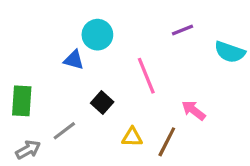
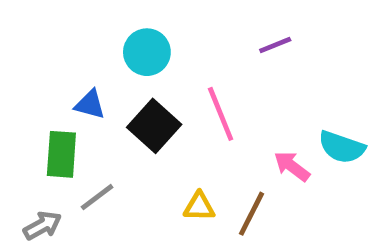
cyan semicircle: (230, 52) -> (342, 147), moved
blue triangle: (74, 60) -> (90, 104), moved
green rectangle: (22, 101) -> (61, 154), moved
black square: (102, 102) -> (154, 126), moved, size x1.5

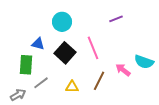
yellow triangle: (199, 207) -> (72, 87), moved
brown line: (251, 214) -> (99, 81), moved

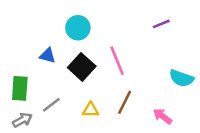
purple line: (116, 19) -> (161, 24), moved
green rectangle: (26, 65) -> (20, 88), moved
pink arrow: (123, 70) -> (163, 116), moved

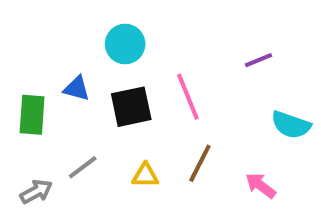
purple line: (161, 24) -> (259, 60), moved
black square: (82, 67) -> (131, 107), turned 36
green rectangle: (20, 88) -> (32, 115), moved

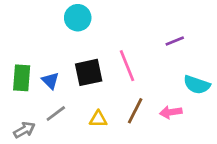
cyan circle: (125, 44) -> (78, 18), moved
blue triangle: (77, 88) -> (50, 81), moved, turned 30
pink arrow: (261, 186) -> (171, 112), moved, turned -45

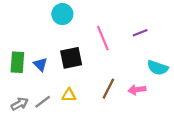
pink line: (127, 66) -> (103, 38), moved
gray line: (56, 113) -> (43, 102), moved
yellow triangle: (98, 119) -> (69, 95), moved

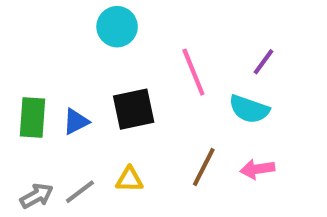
purple line: (140, 33) -> (264, 62), turned -32
blue triangle: (40, 64) -> (76, 122), turned 48
cyan semicircle: (158, 68) -> (249, 109), moved

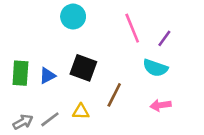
pink line: (193, 72) -> (132, 28), moved
black square: (134, 109) -> (83, 68), turned 32
brown line: (204, 167) -> (114, 95), moved

